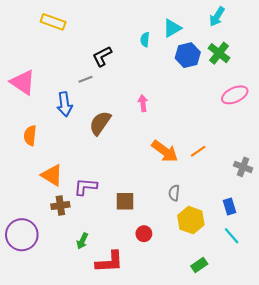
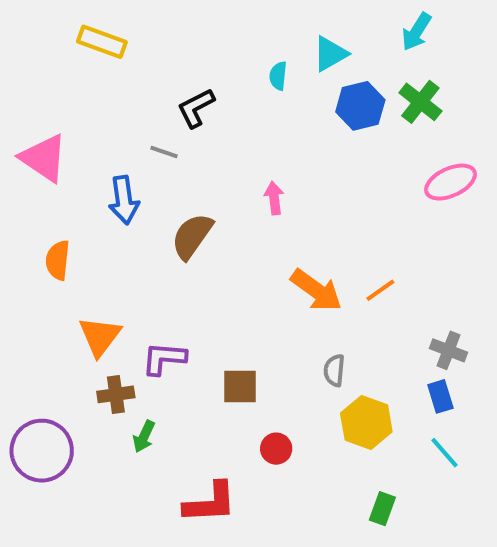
gray line: (85, 79) -> (164, 152), turned 40
gray cross: (243, 167) -> (448, 350), moved
orange triangle: (52, 175) -> (100, 336), turned 35
green arrow: (82, 241) -> (144, 437), moved
green rectangle: (199, 265) -> (382, 509), turned -35

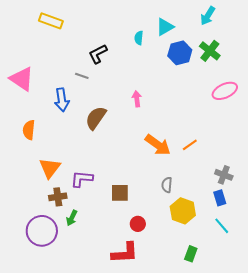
purple circle: (42, 451) -> (42, 231), moved
red L-shape: (210, 503) -> (125, 253), moved

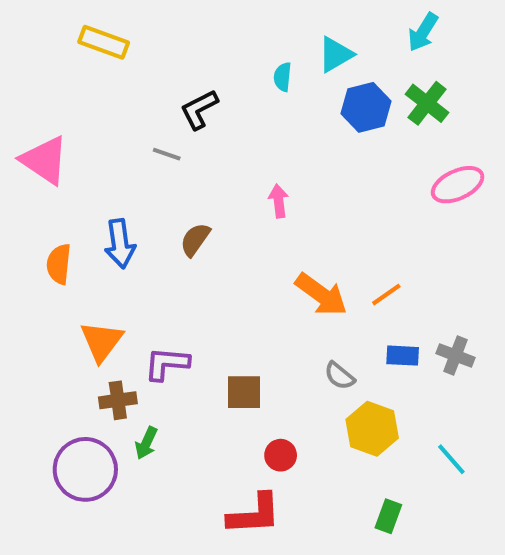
blue arrow: (62, 100) -> (120, 244), moved
brown semicircle: (96, 118) -> (195, 240), size x0.7
gray semicircle: (167, 185) -> (340, 376), turned -56
blue rectangle: (220, 198) -> (403, 356), moved, turned -70

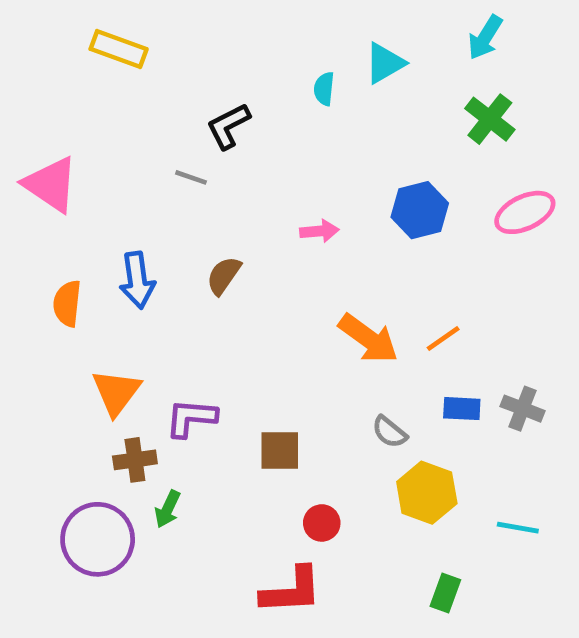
blue hexagon: (366, 107) -> (420, 210), moved
pink arrow: (279, 201) -> (319, 231), turned 92
cyan line: (451, 459) -> (518, 528), turned -39

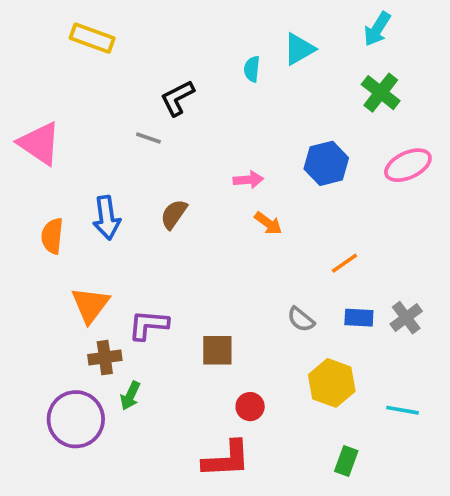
orange arrow: (368, 339) -> (268, 223), moved, size x0.6
gray cross: (523, 409) -> (406, 318), turned 32
gray semicircle: (389, 432) -> (301, 319), moved

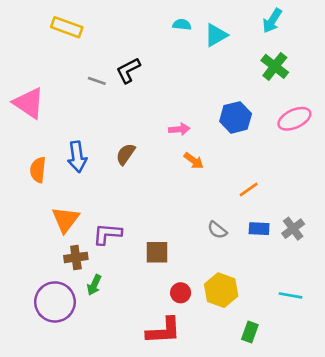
cyan semicircle: (252, 69) -> (182, 25), moved, turned 90
gray line: (148, 138) -> (97, 81), moved
yellow hexagon: (332, 383) -> (221, 290), moved

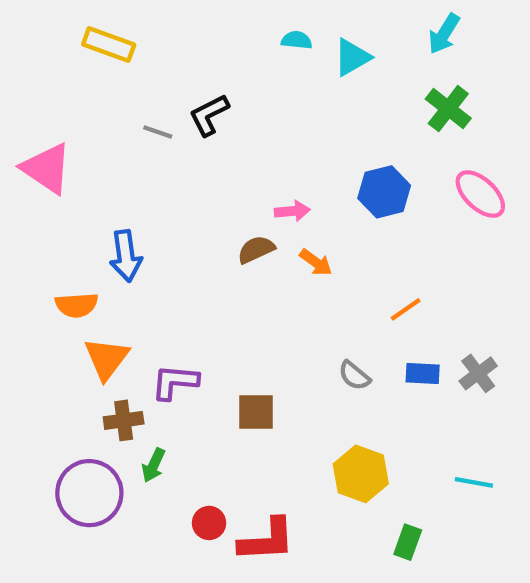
pink ellipse: (294, 119) -> (480, 194), turned 68
brown semicircle: (126, 154) -> (256, 250), moved, turned 30
orange semicircle: (38, 170) -> (77, 305), moved, turned -100
red circle: (181, 293) -> (209, 523), moved

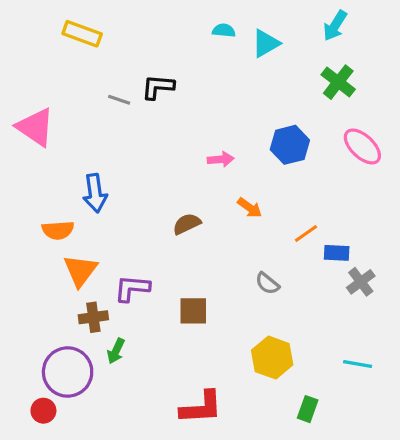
black L-shape: (209, 115) -> (158, 87), turned 32
brown semicircle: (256, 250) -> (187, 224), moved
orange arrow: (316, 262) -> (250, 208), moved
blue rectangle: (423, 373) -> (337, 253), moved
red circle: (209, 523) -> (43, 411), moved

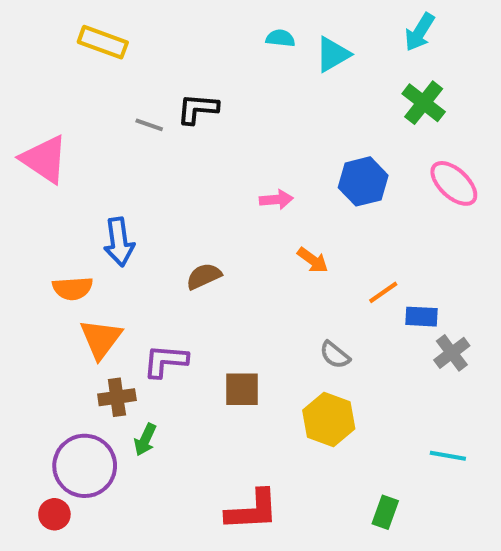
brown semicircle: (187, 224) -> (204, 276), moved
yellow hexagon: (272, 358) -> (329, 419), moved

